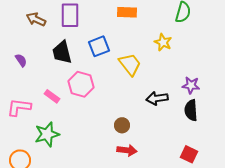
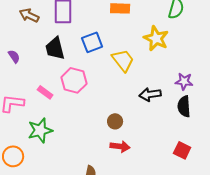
yellow star: (163, 42) -> (156, 38), size x1.4

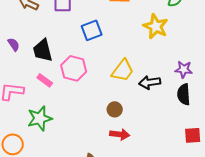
black trapezoid: (55, 48) -> (43, 50), moved
yellow trapezoid: (123, 60) -> (123, 70), moved, turned 75
red square: (182, 150) -> (193, 135), moved, turned -30

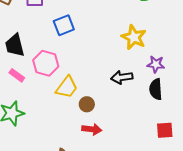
yellow star: (156, 26) -> (134, 37), moved
yellow trapezoid: (123, 70) -> (67, 87), moved

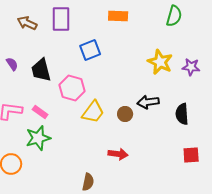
purple star: (156, 64) -> (191, 67), moved
pink rectangle: (17, 75) -> (40, 112), moved
brown circle: (87, 104) -> (125, 114), moved

